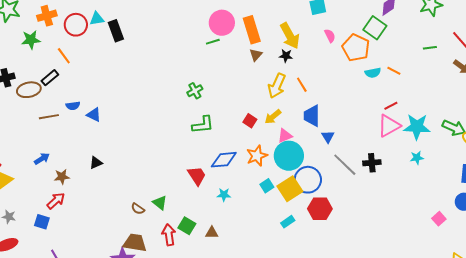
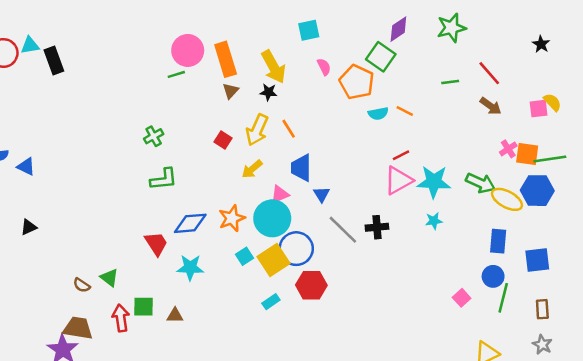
red square: (250, 121) -> (223, 140), moved
pink triangle: (285, 136) -> (280, 194), moved
cyan star: (224, 195) -> (190, 268), size x1.5
green square: (187, 226) -> (144, 307), turned -30

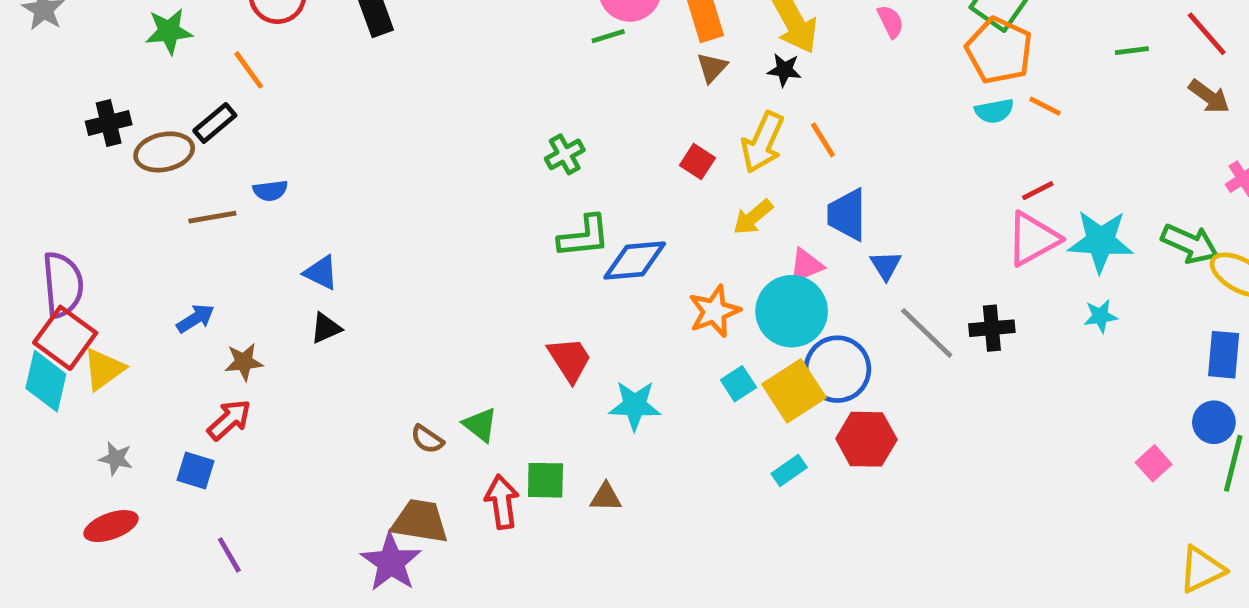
orange pentagon: (357, 82) -> (999, 51), moved
blue triangle: (26, 167) -> (321, 273), moved
blue diamond: (190, 223) -> (635, 261), moved

